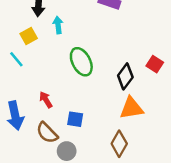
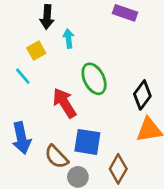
red arrow: (46, 100) -> (64, 103), moved, size x1.6
blue square: (75, 119) -> (87, 142), size x1.5
brown diamond: (119, 144) -> (118, 169), moved

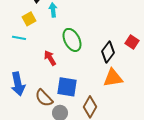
cyan line: (23, 76) -> (19, 38), turned -40
red arrow: (64, 103) -> (50, 58), size x0.7

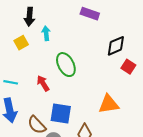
cyan line: (19, 38) -> (11, 82), moved
black diamond: (108, 52) -> (116, 46), moved, turned 30

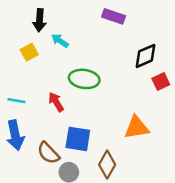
cyan arrow: (46, 33) -> (60, 41), turned -48
green ellipse: (66, 65) -> (84, 79), turned -55
red square: (128, 67) -> (161, 81), turned 32

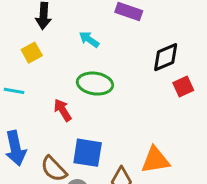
cyan arrow: (60, 41) -> (89, 39), moved
cyan line: (16, 101) -> (14, 91), moved
orange triangle: (137, 127) -> (155, 160), moved

